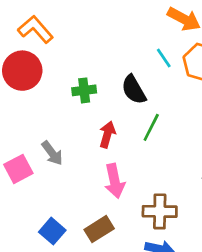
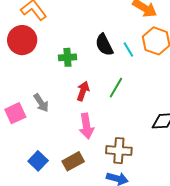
cyan line: (164, 58) -> (128, 49), moved
black semicircle: (134, 90) -> (104, 45), moved

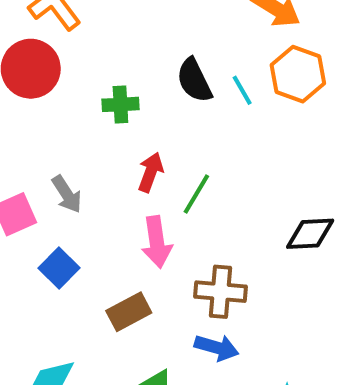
green line: (116, 88) -> (196, 194), moved
blue square: (38, 161) -> (59, 268), moved

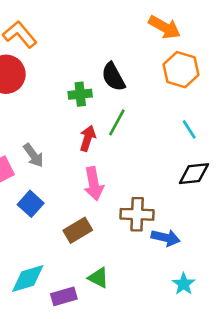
cyan line: (242, 90) -> (189, 129), moved
green cross: (120, 104) -> (80, 94), moved
green line: (196, 194) -> (117, 122), moved
blue arrow: (217, 348) -> (166, 238), moved

